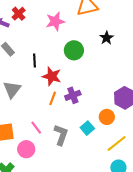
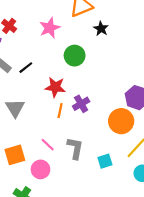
black star: (107, 38) -> (101, 29), moved
black line: (34, 60) -> (26, 68), moved, turned 64
orange circle: (107, 117) -> (121, 121), size x1.5
cyan square: (87, 128) -> (105, 161), moved, turned 32

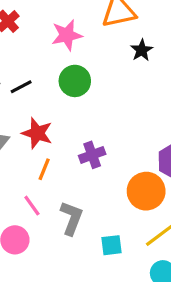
green circle: (75, 56) -> (75, 81), moved
red star: (55, 87) -> (37, 133), moved
orange line: (60, 111) -> (44, 169), moved

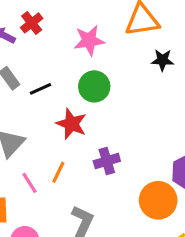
black star: (142, 50) -> (163, 60), turned 30
red star: (37, 133) -> (71, 124), moved
pink line: (32, 206) -> (29, 183), moved

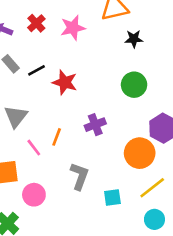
red cross: (32, 23) -> (36, 23), moved
green circle: (94, 86) -> (134, 85), moved
red star: (71, 124) -> (65, 82), moved

